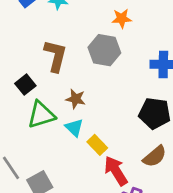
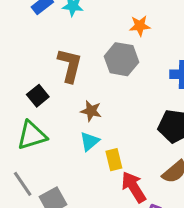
green triangle: (41, 115) -> (32, 135), moved
cyan triangle: (74, 128) -> (90, 141), turned 36
yellow rectangle: (97, 145) -> (114, 160), turned 30

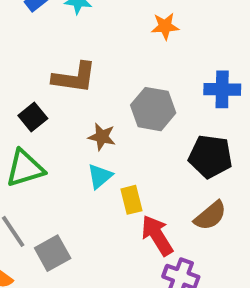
gray hexagon: (121, 59) -> (153, 109), moved
brown L-shape: (70, 65) -> (74, 78), turned 84

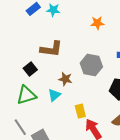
cyan triangle: (100, 176) -> (54, 95), moved

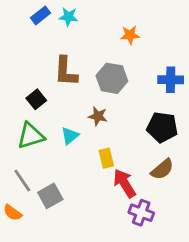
brown L-shape: (51, 49) -> (66, 71), turned 85
gray hexagon: (91, 65) -> (112, 78), moved
brown star: (65, 79) -> (98, 116), moved

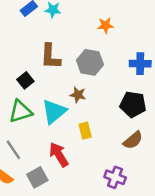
cyan triangle: (70, 136) -> (54, 112), size x1.6
red arrow: (124, 183) -> (59, 155), moved
gray square: (50, 196) -> (37, 177), moved

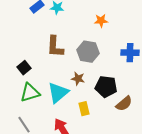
black square: (25, 80) -> (24, 68), moved
black pentagon: (133, 104) -> (106, 87), moved
brown semicircle: (133, 140) -> (124, 104), moved

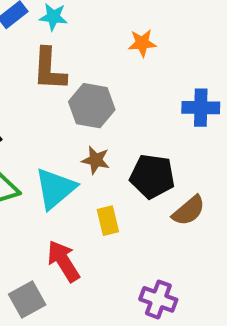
brown L-shape: (55, 47) -> (49, 69), moved
gray hexagon: (88, 52) -> (92, 106), moved

